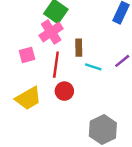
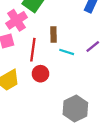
pink cross: (51, 32) -> (17, 20), moved

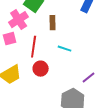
brown rectangle: (54, 34) -> (53, 23), moved
purple line: (93, 46) -> (89, 78), moved

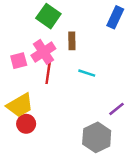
pink cross: (19, 20) -> (43, 52), moved
red circle: (41, 69) -> (26, 124), moved

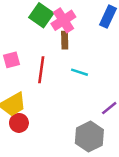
pink cross: (43, 52) -> (63, 20), moved

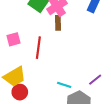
cyan line: (80, 72) -> (64, 85), moved

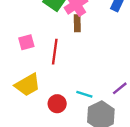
red circle: (20, 92) -> (57, 104), moved

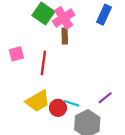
yellow trapezoid: (28, 85) -> (38, 101), moved
red circle: (57, 104) -> (58, 108), moved

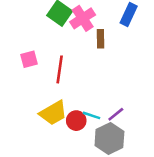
brown rectangle: (65, 36) -> (101, 39), moved
purple line: (105, 98) -> (116, 114), moved

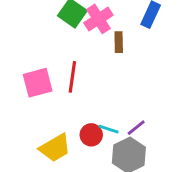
pink square: (29, 59) -> (38, 83), moved, size x1.5
yellow trapezoid: (53, 113) -> (55, 148), moved

